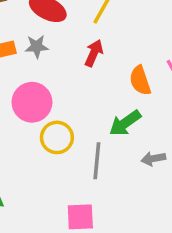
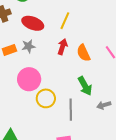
orange semicircle: (140, 80) -> (83, 53), moved
green arrow: (125, 123) -> (85, 86), turned -78

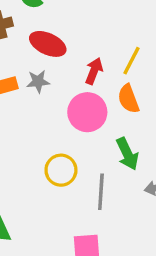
yellow line: (65, 21) -> (132, 61), moved
red arrow: (62, 47) -> (94, 71), moved
pink circle: (29, 79) -> (87, 112), moved

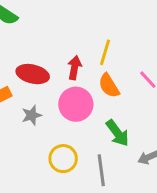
red ellipse: (48, 44) -> (33, 74), moved
gray star: (38, 82) -> (32, 115), moved

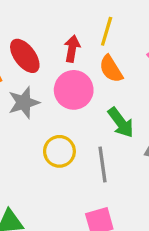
red ellipse: (33, 74) -> (25, 56), turned 40
gray star: (32, 115) -> (24, 103), size x1.4

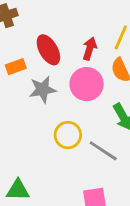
gray line: (103, 164) -> (103, 151), turned -56

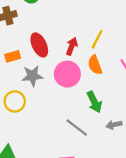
yellow circle: (68, 135) -> (15, 101), moved

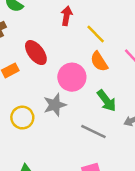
yellow line: (97, 39) -> (96, 34), turned -60
red arrow: (72, 46) -> (66, 16), moved
gray star: (32, 76) -> (55, 105), moved

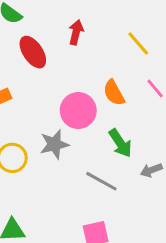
yellow line: (96, 34) -> (138, 44), moved
red ellipse: (36, 53) -> (33, 52), moved

